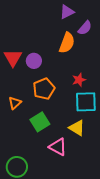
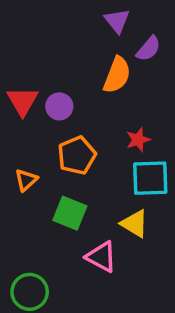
purple triangle: (67, 12) -> (117, 21), turned -42
green square: (40, 122) -> (70, 213), turned -36

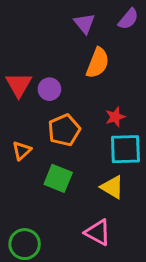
purple triangle: (117, 21) -> (85, 23), moved
purple semicircle: (149, 49) -> (128, 19), moved
pink triangle: (101, 257) -> (98, 232), moved

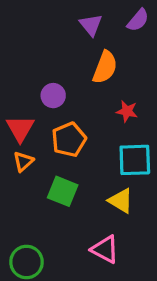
red triangle: (19, 85) -> (20, 129), moved
red star: (115, 117) -> (127, 111), moved, turned 30

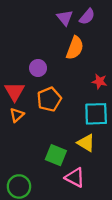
purple semicircle: (138, 20) -> (87, 17), moved
red star: (127, 111) -> (99, 81), moved
green square: (63, 191) -> (56, 155), moved

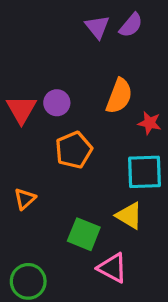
orange semicircle: (75, 48) -> (119, 96), moved
red triangle: (15, 91) -> (21, 109), moved
orange triangle: (17, 115) -> (25, 199), moved

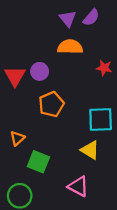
orange semicircle: (119, 96) -> (70, 47), moved, turned -110
red star: (150, 123) -> (104, 68), moved
green square: (84, 234) -> (38, 162), moved

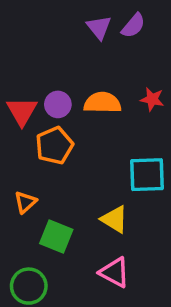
orange semicircle: (70, 47) -> (102, 103), moved
orange pentagon: (51, 104) -> (54, 146), moved
yellow triangle: (90, 150) -> (114, 219), moved

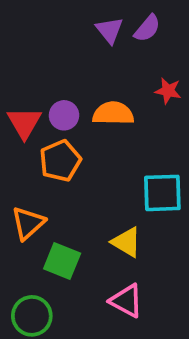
red star: (152, 99) -> (168, 91), moved
orange triangle: (25, 202) -> (28, 223), size x1.4

